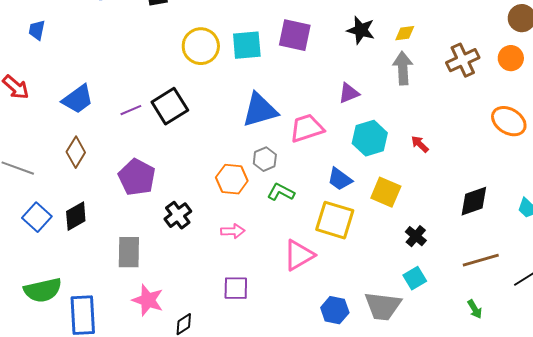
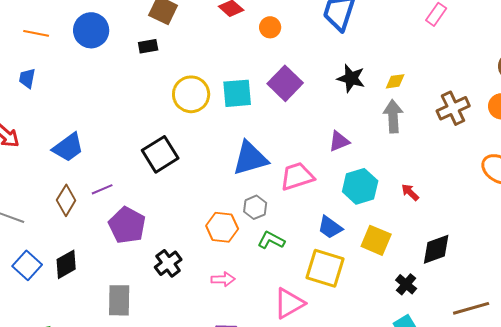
purple square: (295, 35) -> (285, 83), turned 32
purple line: (131, 110) -> (102, 189), moved
black diamond: (474, 201) -> (436, 249), moved

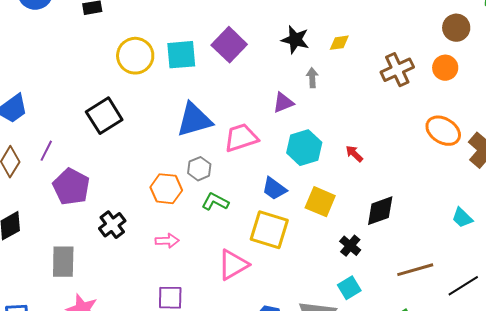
gray arrow: (393, 116) -> (312, 78), moved, size x0.6
purple line: (102, 189) -> (46, 151), turned -40

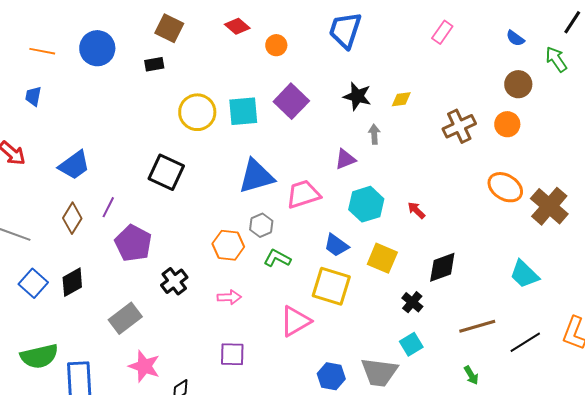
black square: (104, 116) -> (166, 172), turned -33
cyan trapezoid: (462, 218) -> (524, 274), size x1.4
gray rectangle: (63, 262) -> (125, 318), turned 52

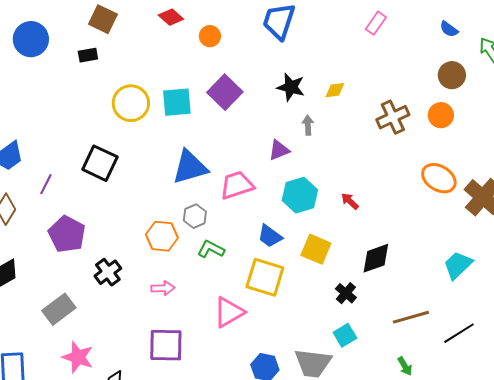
purple line: (108, 207) -> (46, 184), moved
cyan trapezoid: (524, 274) -> (458, 265), turned 92
purple square: (232, 354) -> (166, 345), size x1.4

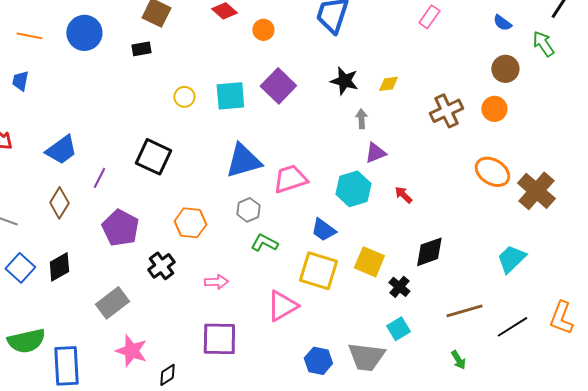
yellow circle: (131, 103) -> (184, 97), size x0.6
purple triangle: (279, 150) -> (375, 153), moved
orange hexagon: (162, 236) -> (190, 223), moved
yellow square: (316, 249) -> (369, 262), moved

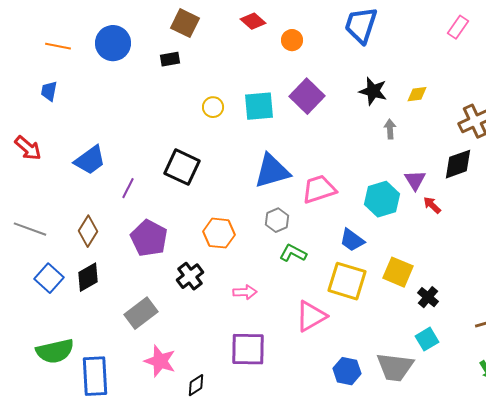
purple triangle: (375, 153) -> (415, 180), moved, turned -40
brown diamond: (59, 203) -> (88, 231), moved
black diamond: (429, 252) -> (458, 164), moved

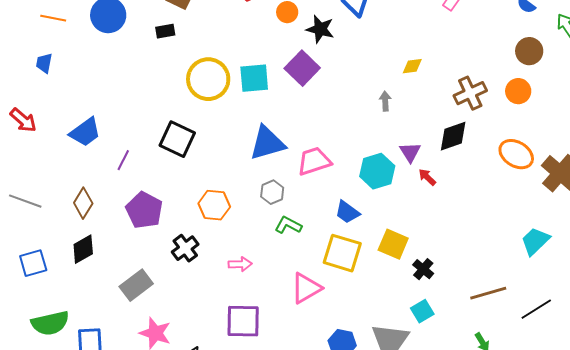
black star: (373, 91) -> (320, 29), moved
yellow circle: (213, 107) -> (208, 79), size x2.0
blue square: (49, 278) -> (33, 263), moved, turned 32

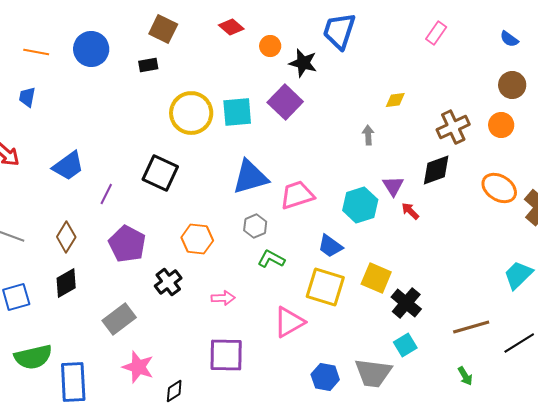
black cross: (423, 269) -> (406, 303), size x1.4

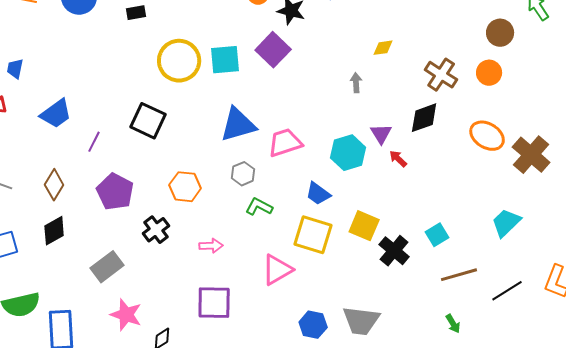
blue trapezoid: (27, 97) -> (15, 69), moved
brown cross: (453, 127) -> (441, 75), turned -32
cyan square: (405, 345) -> (437, 235), moved

